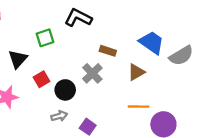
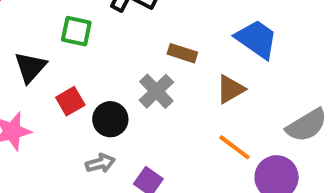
green square: (45, 38) -> (76, 31), turned 30
gray semicircle: (181, 56) -> (307, 125), moved
orange line: (139, 107) -> (234, 147), turned 36

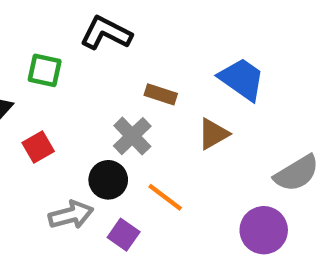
black circle: (110, 119) -> (108, 180), moved
orange line: (234, 147) -> (165, 197), moved
gray arrow: (100, 163) -> (71, 215), size x1.4

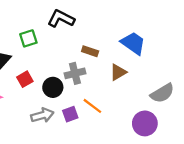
green square: (45, 70) -> (28, 38), turned -30
gray cross: (132, 136) -> (75, 73), turned 30
black circle: (108, 180) -> (53, 87), moved
purple square: (124, 235) -> (70, 114), moved, turned 35

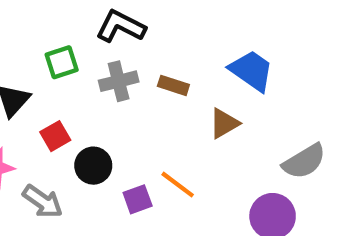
gray cross: (75, 73) -> (119, 81), moved
black circle: (53, 87) -> (93, 166), moved
gray arrow: (42, 115) -> (43, 201), moved, turned 50

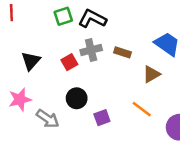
green square: (62, 62) -> (63, 16), moved
red square: (55, 136) -> (69, 62), moved
orange line: (178, 185) -> (142, 109), moved

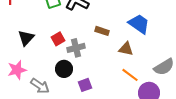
gray cross: (91, 50) -> (76, 48), moved
brown triangle: (151, 74) -> (126, 49), turned 42
orange line: (142, 109) -> (130, 75), moved

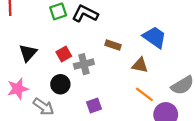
black circle: (64, 69) -> (60, 84), moved

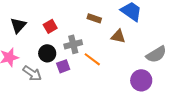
gray cross: (84, 64) -> (73, 44), moved
orange line: (144, 94) -> (92, 59), moved
purple square: (94, 106) -> (63, 66), moved

